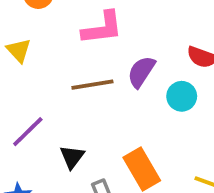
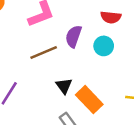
black triangle: (72, 157) -> (64, 86), moved

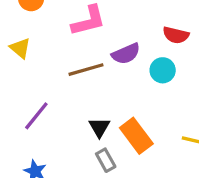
purple semicircle: (74, 36) -> (126, 54), turned -140
black triangle: (64, 86) -> (99, 127), moved

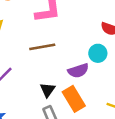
purple semicircle: (126, 54) -> (78, 71), moved

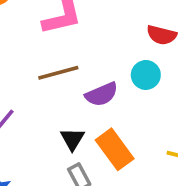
purple semicircle: (78, 71) -> (102, 94), moved

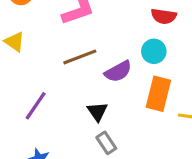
orange rectangle: (115, 149) -> (158, 94), moved, turned 56

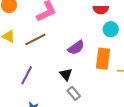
cyan circle: (154, 51) -> (111, 29), moved
brown line: (80, 57) -> (35, 39), moved

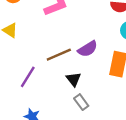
brown line: (35, 39) -> (59, 55), moved

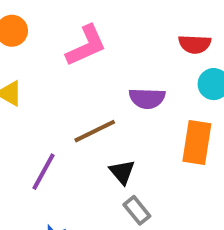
purple semicircle: (88, 49) -> (147, 98), moved, turned 36

